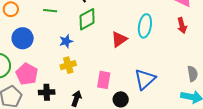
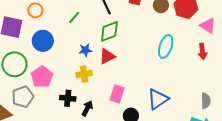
green line: (50, 11) -> (74, 17), turned -64
red triangle: (119, 39) -> (107, 56), moved
black cross: (47, 92) -> (68, 98), moved

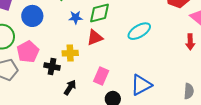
cyan ellipse: (166, 46) -> (139, 31), moved, turned 35
blue star: (85, 50) -> (76, 17), moved
black cross: (68, 98) -> (52, 66), moved

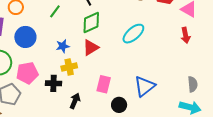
blue star: (76, 17) -> (63, 46), moved
pink pentagon: (28, 52) -> (27, 73), turned 30

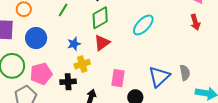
gray semicircle: (193, 84) -> (185, 73), moved

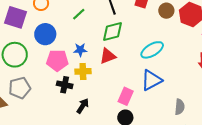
pink pentagon: (41, 74) -> (57, 60), moved
blue triangle: (159, 77) -> (151, 80), moved
pink rectangle: (118, 78) -> (126, 96), moved

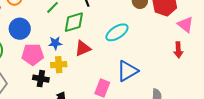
green diamond: (112, 32) -> (74, 22), moved
cyan ellipse: (152, 50) -> (117, 32), moved

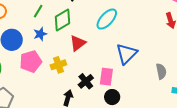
blue star: (55, 43) -> (40, 34), moved
black cross: (41, 79) -> (86, 81), moved, turned -35

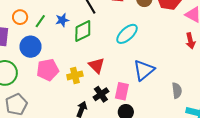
green line: (38, 11) -> (40, 21), moved
blue star: (40, 34) -> (62, 20), moved
red triangle: (78, 43) -> (96, 65), moved, turned -42

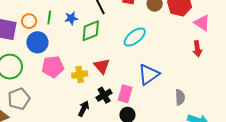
orange circle: (20, 17) -> (29, 21), moved
green line: (40, 21) -> (49, 18), turned -32

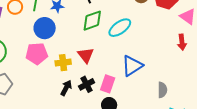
green diamond: (91, 31) -> (92, 21), moved
blue circle: (37, 42) -> (45, 28), moved
black arrow: (84, 109) -> (66, 88), moved

